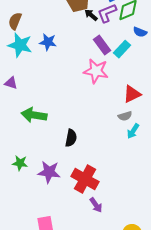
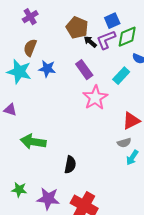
brown semicircle: (15, 21) -> (30, 48), moved
purple rectangle: (102, 45) -> (84, 70), moved
pink star: (96, 71) -> (95, 98), turned 30

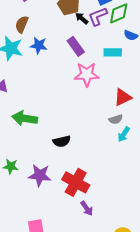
cyan rectangle: (121, 76) -> (113, 52), turned 48
pink star: (95, 98) -> (87, 74), turned 30
black semicircle: (70, 165) -> (62, 141), turned 66

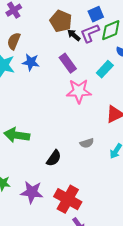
cyan rectangle: (113, 52) -> (105, 69), turned -48
gray semicircle: (116, 119) -> (87, 143), moved
black semicircle: (62, 141) -> (54, 158), turned -42

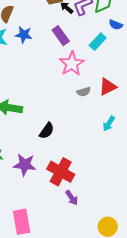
pink star: (79, 91) -> (72, 64), turned -30
gray semicircle: (87, 143) -> (84, 92), moved

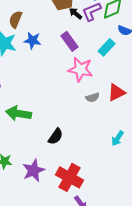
pink star: (72, 64) -> (81, 69), turned -30
cyan arrow: (109, 124) -> (118, 138), moved
purple star: (25, 165) -> (34, 170), turned -30

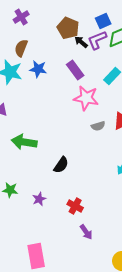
purple star: (34, 170) -> (39, 199), size x0.6
red cross: (70, 177) -> (75, 206), size x0.6

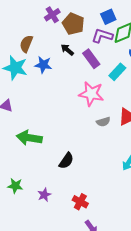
purple cross: (21, 17) -> (52, 15), moved
purple L-shape: (97, 40) -> (102, 36), turned 40
black arrow: (81, 42) -> (67, 50), moved
purple rectangle: (75, 70) -> (91, 59), moved

